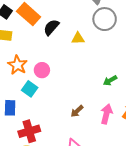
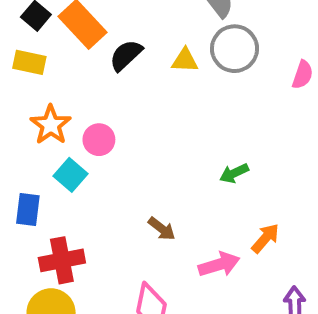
yellow triangle: (78, 38) -> (185, 60), moved
brown arrow: (77, 111) -> (162, 229), turned -104
pink arrow: (106, 114) -> (219, 264), moved, turned 54

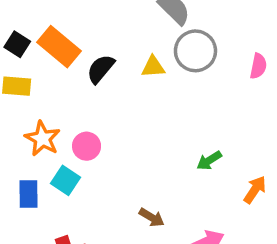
blue rectangle: (28, 209) -> (28, 194), moved
orange arrow: (265, 238) -> (255, 190), moved

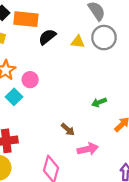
orange rectangle: (59, 47) -> (26, 19), turned -45
brown arrow: (152, 217) -> (68, 129), moved

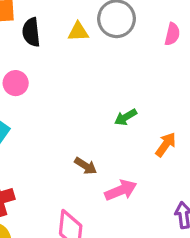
black semicircle: (47, 37) -> (31, 32), turned -48
pink circle: (30, 80) -> (16, 83), moved

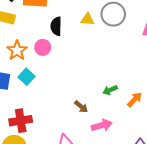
black semicircle: (31, 32) -> (56, 26), moved
green arrow: (126, 117) -> (110, 90), moved

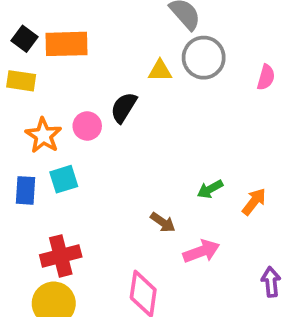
black semicircle: (56, 26) -> (124, 107), moved, turned 36
cyan square: (26, 77) -> (64, 179), turned 35

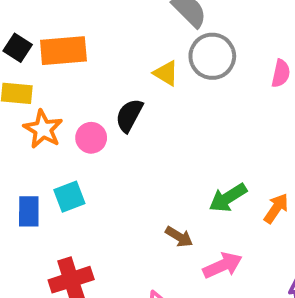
yellow triangle: (160, 71) -> (166, 73), turned 35
orange star: (43, 135) -> (43, 129), moved
green arrow: (210, 189) -> (228, 198), size x1.4

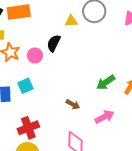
yellow triangle: (166, 73) -> (71, 21), turned -32
brown arrow: (179, 237) -> (73, 104), moved

